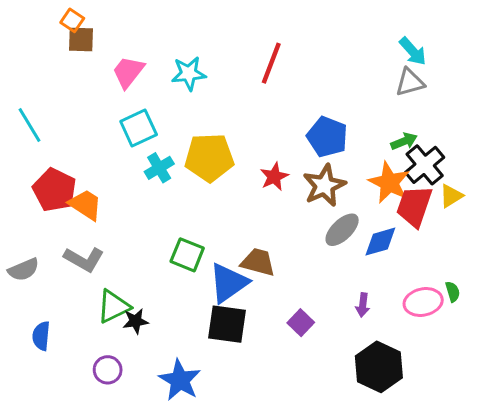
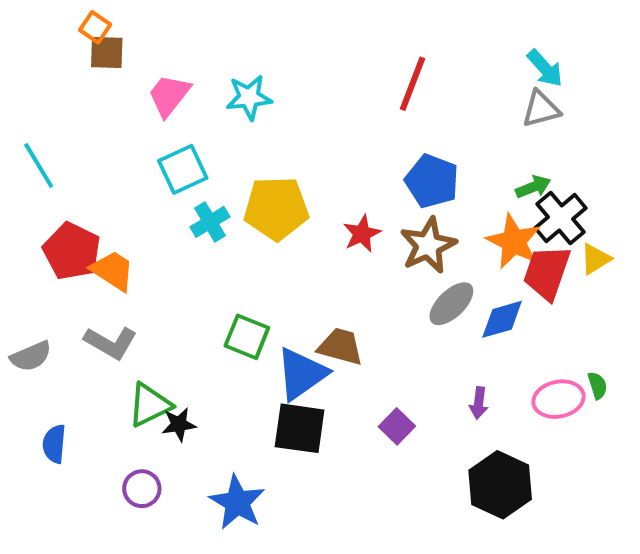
red line: (271, 63) -> (412, 84), moved

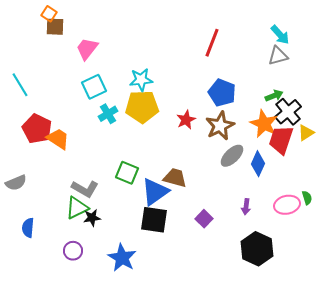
cyan star: (249, 97) -> (141, 80), moved
blue diamond: (502, 319) -> (258, 164), turned -50
gray L-shape: (111, 343) -> (85, 189), moved

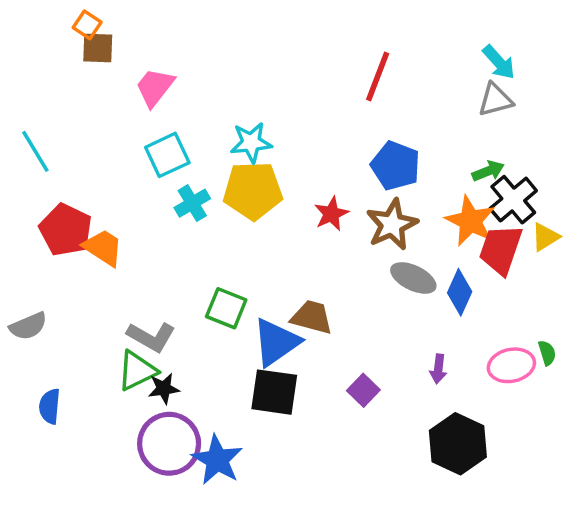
gray ellipse: (232, 156) -> (413, 278), turned 70
purple circle: (73, 251) -> (169, 444), moved, size x1.8

